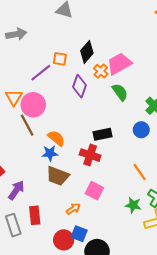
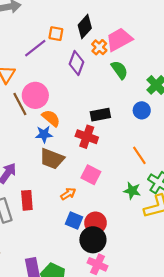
pink circle: (33, 105) -> (35, 95), moved
red circle: (64, 240) -> (95, 223), moved

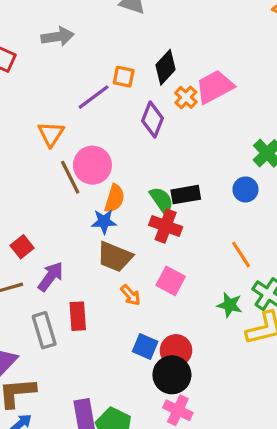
green semicircle: (119, 70) -> (162, 200), moved
orange semicircle: (51, 118) -> (115, 198), turned 66
orange arrow: (68, 194) -> (131, 295), moved, turned 80

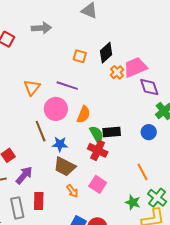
purple line: (94, 97) -> (67, 86), moved, turned 50
purple diamond: (153, 119) -> (149, 87), moved, turned -45
brown line: (70, 177) -> (41, 131), moved
orange semicircle: (115, 198) -> (84, 114), moved

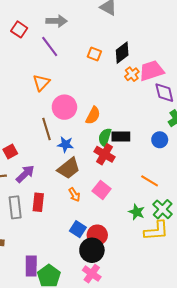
purple line: (67, 86) -> (50, 47), moved, turned 30
green semicircle: (97, 134) -> (105, 137), turned -138
brown trapezoid: (65, 167) -> (69, 168), turned -70
orange line: (142, 172) -> (150, 181), turned -36

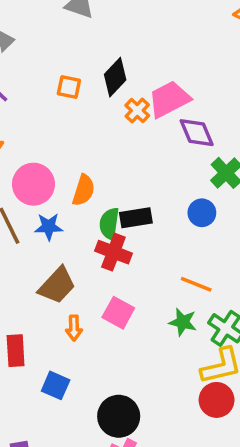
blue star: (66, 144) -> (49, 227), moved
orange arrow: (74, 195) -> (74, 328), turned 40
green star: (137, 212) -> (183, 322), moved
blue square: (78, 229) -> (56, 385), moved
red circle: (97, 235) -> (217, 400), moved

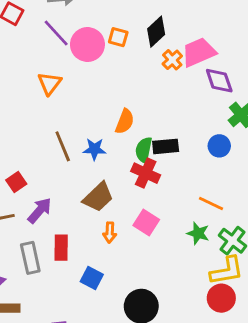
pink circle: (33, 184) -> (87, 45), moved

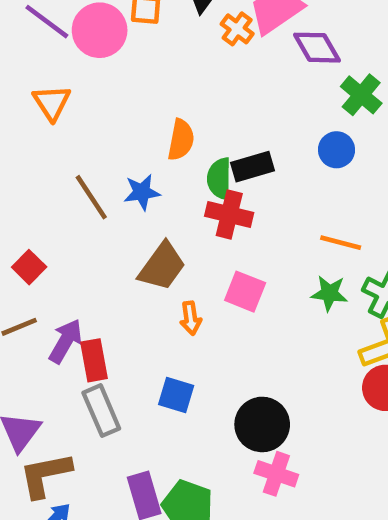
purple arrow: (40, 210) -> (66, 341), moved
red rectangle: (61, 248) -> (94, 360), moved
gray rectangle: (30, 258) -> (101, 411), moved

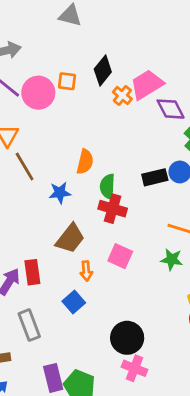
black rectangle: (253, 167) -> (155, 177), moved
brown line: (91, 197) -> (25, 166), moved
red rectangle: (94, 360) -> (32, 272), moved
blue square: (176, 395) -> (74, 302), moved, turned 30

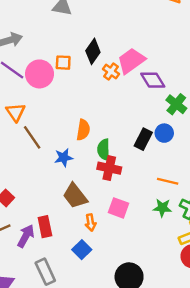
black rectangle: (155, 177) -> (143, 139), turned -45
brown trapezoid: (70, 239) -> (75, 196), turned 108

